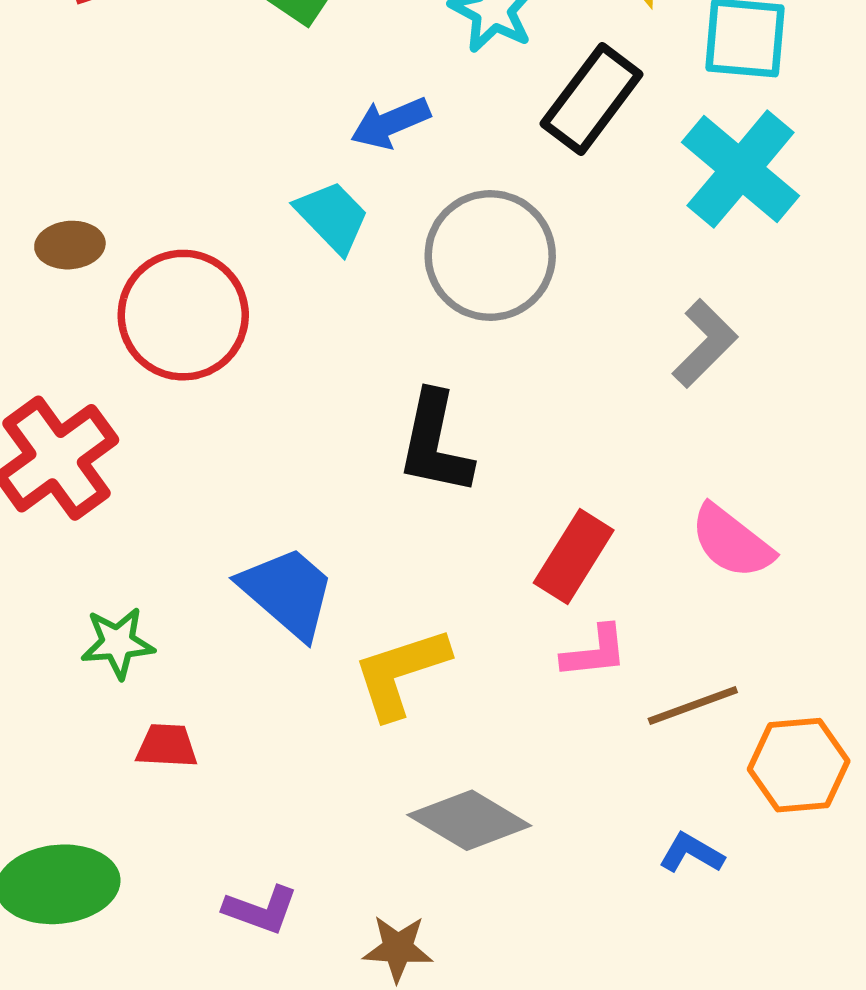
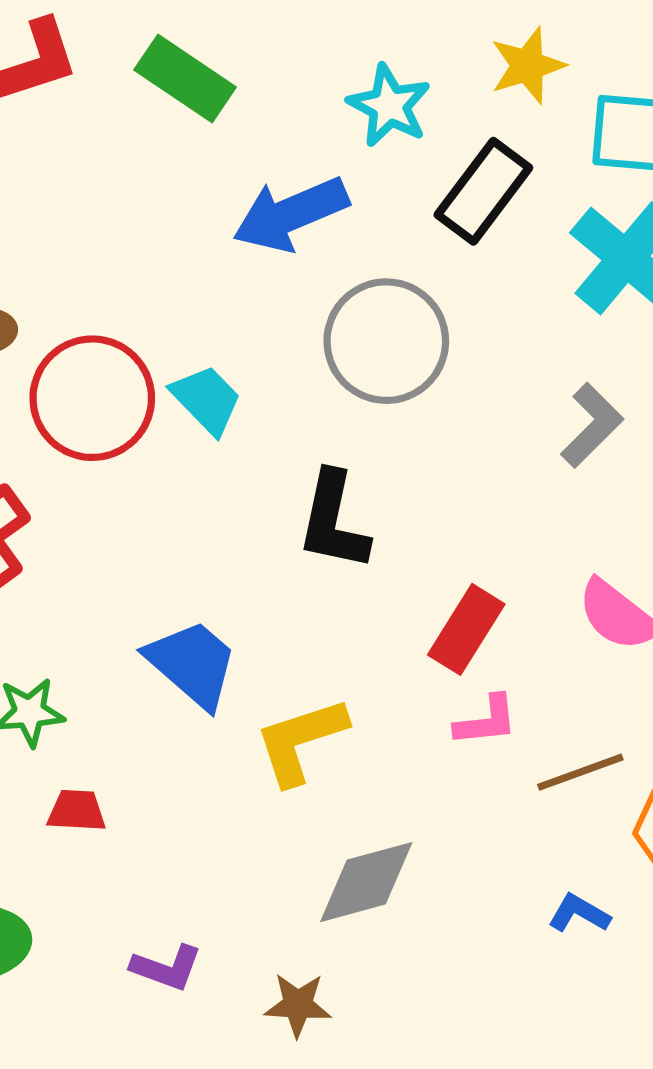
blue arrow: (390, 123) -> (291, 214), size x1.5
cyan trapezoid: (332, 217) -> (206, 400), moved
gray diamond: (469, 820) -> (366, 882), turned -46

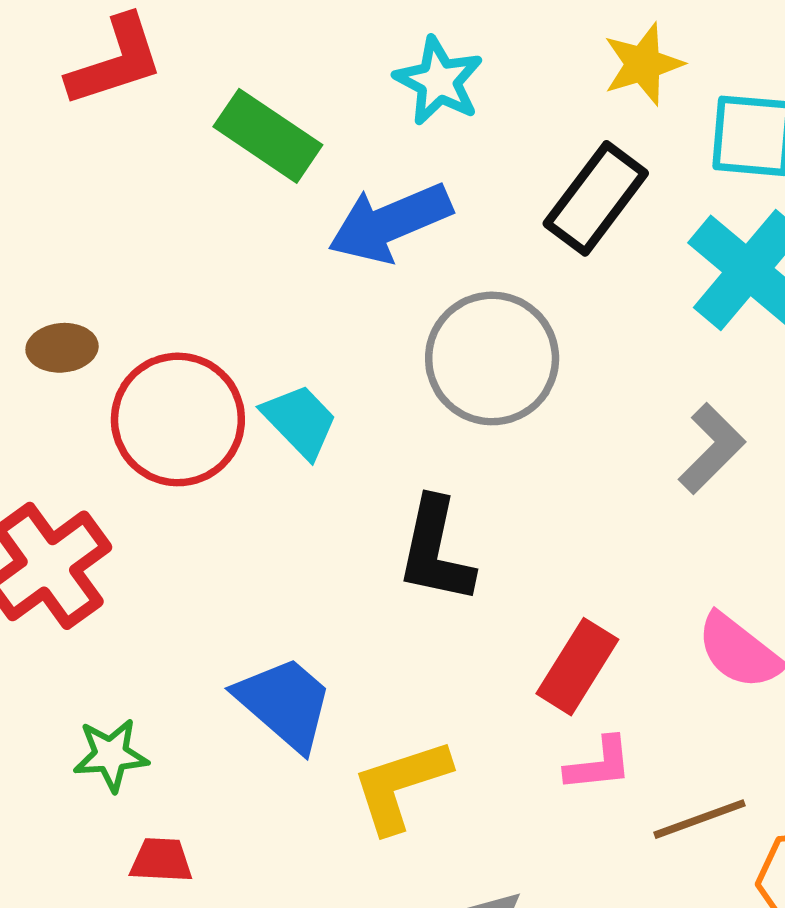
green rectangle: (185, 79) -> (268, 136), moved
cyan star: (389, 106) -> (439, 81), moved

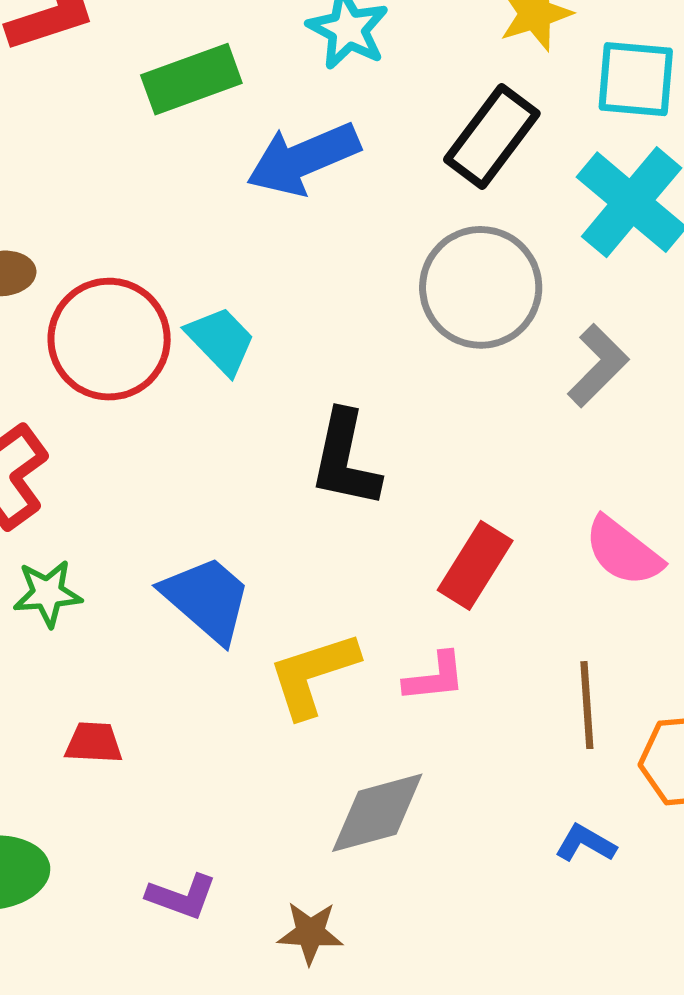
green rectangle: (268, 136) -> (191, 79), turned -54
gray circle: (492, 358) -> (481, 287), moved
green star: (111, 755) -> (48, 593), moved
pink L-shape: (599, 764) -> (435, 677), moved
brown line: (699, 819) -> (587, 705), turned -74

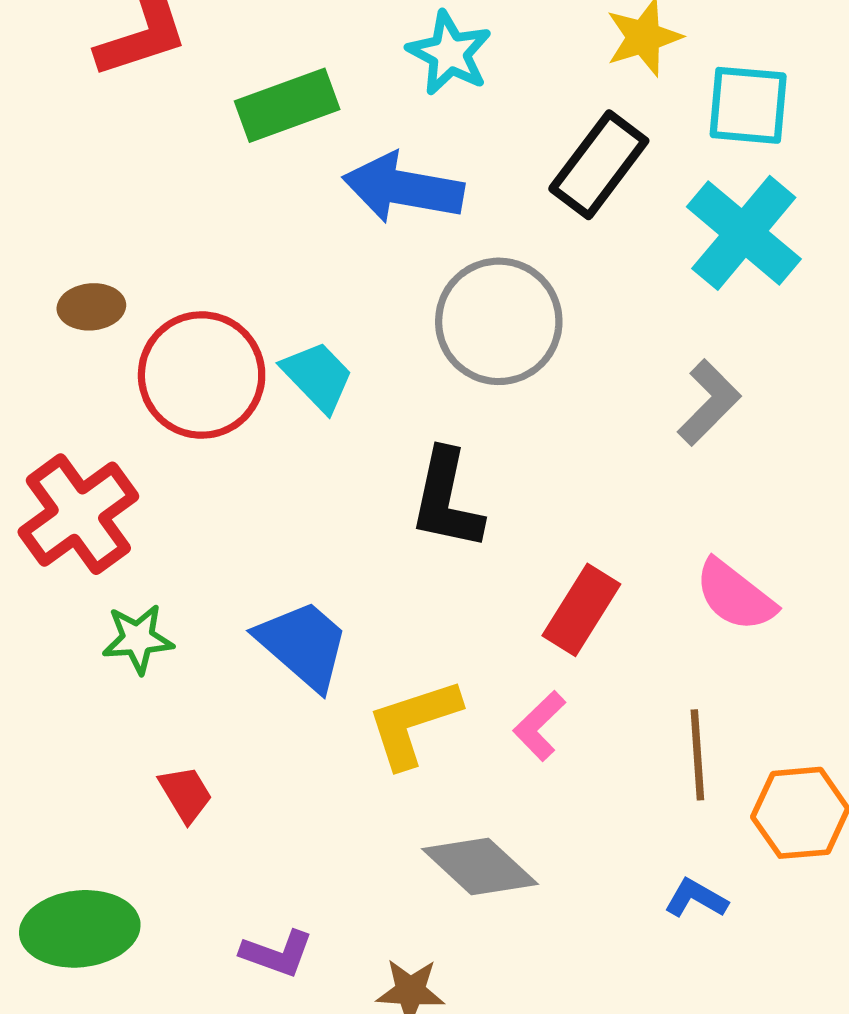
blue arrow: (303, 159) -> (403, 188), turned 33
gray circle: (481, 287) -> (499, 321), moved
pink L-shape: (435, 677) -> (539, 726), turned 142
red trapezoid: (94, 743) -> (186, 794), turned 56
gray diamond: (377, 813) -> (480, 866), turned 58

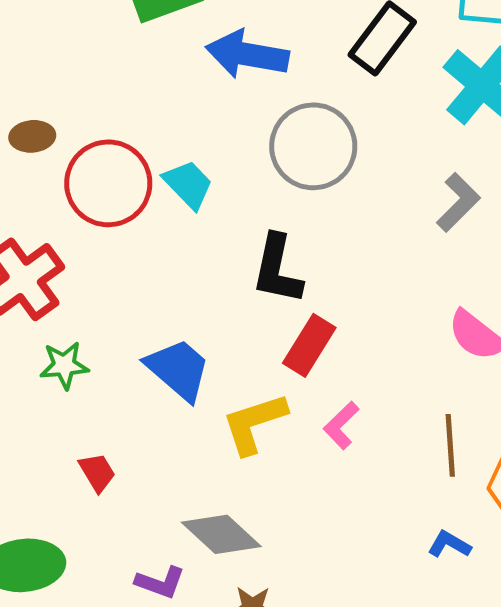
red rectangle: (581, 610) -> (309, 345), moved
gray diamond: (480, 866) -> (221, 534), moved

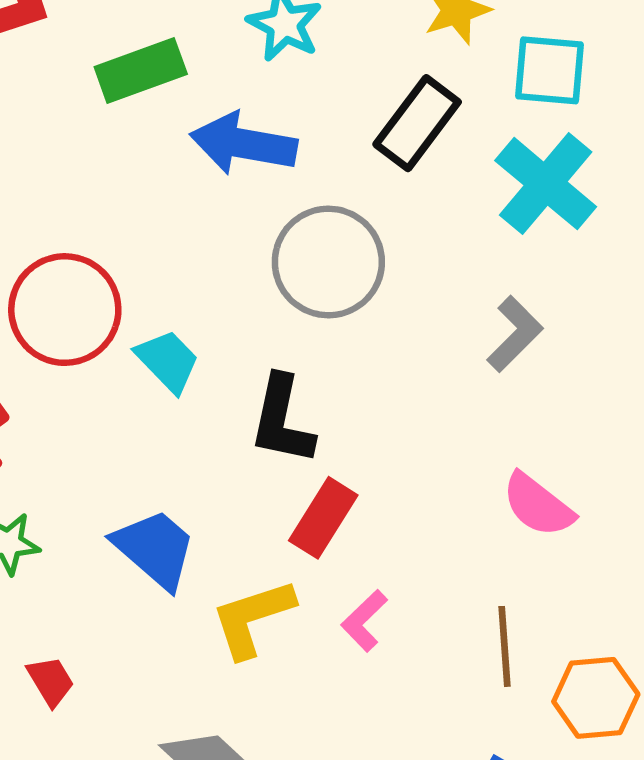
cyan trapezoid: (188, 184) -> (168, 361), moved

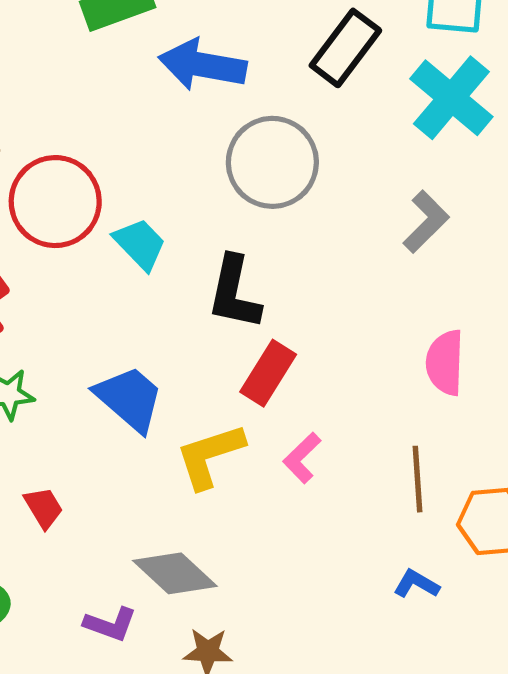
pink semicircle: (538, 505) -> (445, 363), turned 54

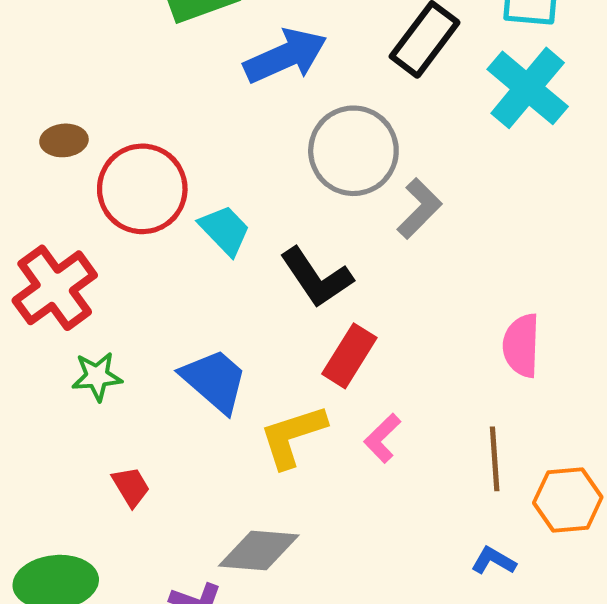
blue arrow: (202, 65) -> (285, 56), turned 146
gray L-shape: (426, 222) -> (419, 208), moved
black L-shape: (234, 293) -> (316, 277), turned -46
gray diamond: (175, 573) -> (259, 551), turned -38

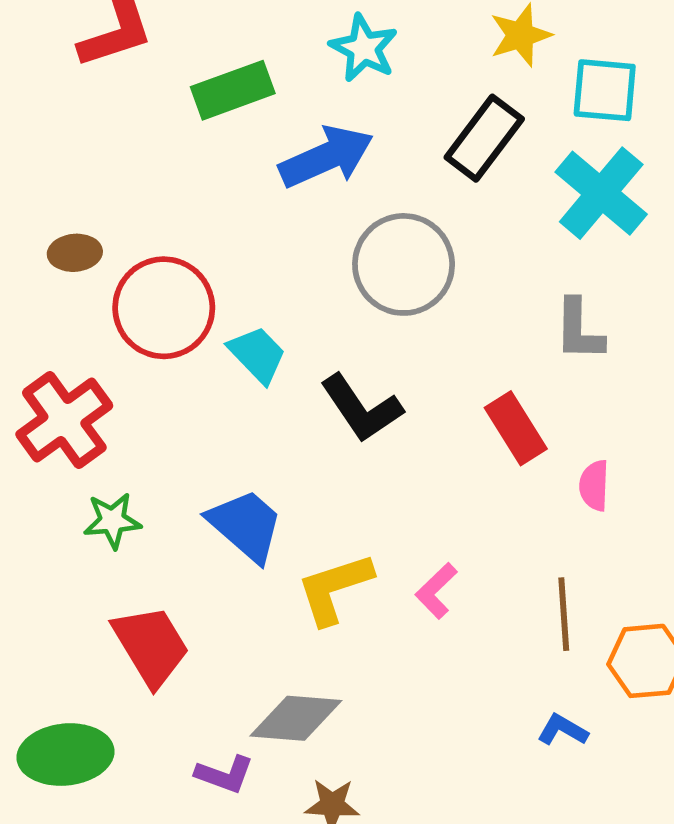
gray L-shape: (419, 208) -> (579, 330), moved, turned 136
pink semicircle: (521, 345) -> (594, 486), size x0.7
red rectangle: (349, 356) -> (516, 428), moved, turned -64
red trapezoid: (131, 487) -> (151, 646), size x1.8

